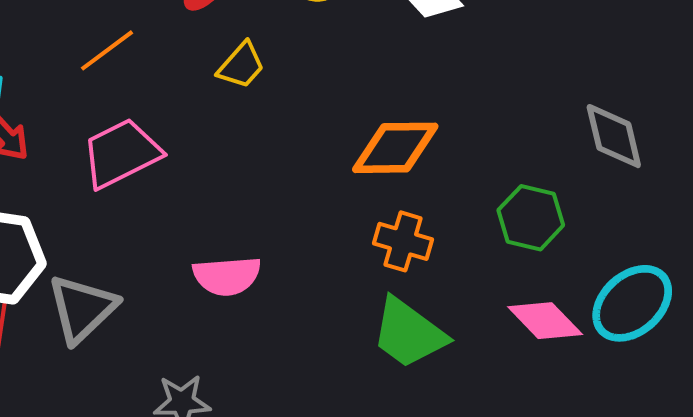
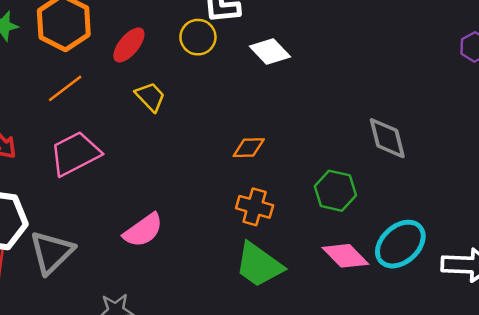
yellow trapezoid: (241, 65) -> (150, 97), turned -84
orange diamond: (395, 148) -> (249, 148), size x0.6
pink semicircle: (227, 276) -> (143, 230), turned -30

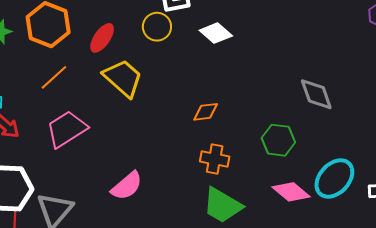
yellow trapezoid: (150, 97) -> (123, 78), size x1.6

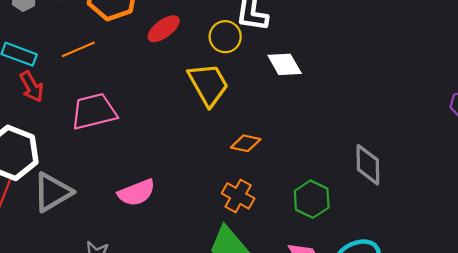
orange line: (54, 77) -> (78, 49), moved
yellow trapezoid: (123, 78) -> (208, 84), moved

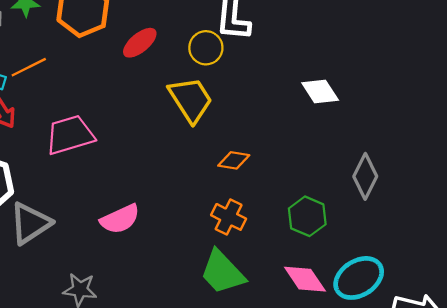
orange line: (78, 49) -> (29, 67), moved
white diamond: (285, 64) -> (320, 92), moved
gray diamond: (368, 165) -> (365, 176), turned 30

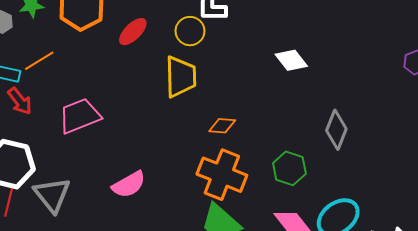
yellow trapezoid: (191, 100) -> (181, 77), turned 36
orange cross: (229, 217) -> (222, 175), size x1.6
gray triangle: (30, 223) -> (52, 195), turned -30

